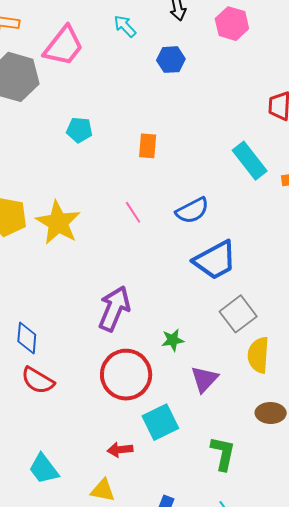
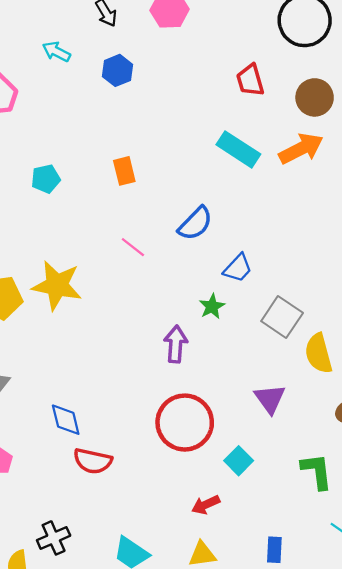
blue trapezoid: (215, 260) -> (238, 268), size x0.6
purple arrow: (114, 309) -> (176, 344), moved, size x0.7
green star: (173, 340) -> (212, 306), moved
cyan square: (160, 422) -> (239, 461), size x0.7

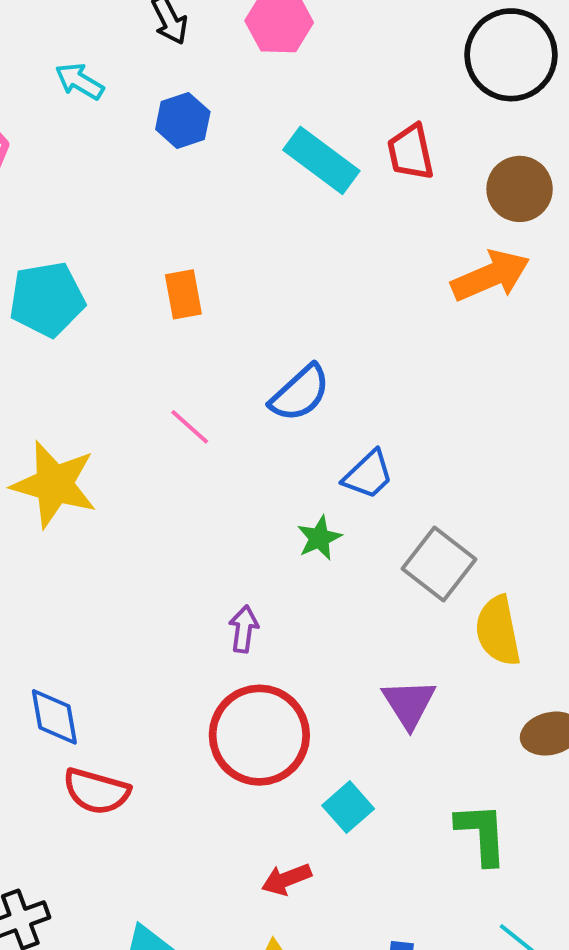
cyan rectangle: (238, 149) -> (321, 160), moved
cyan pentagon: (46, 179) -> (47, 299), size x1.5
purple arrow: (176, 344) -> (244, 629), moved, size x0.7

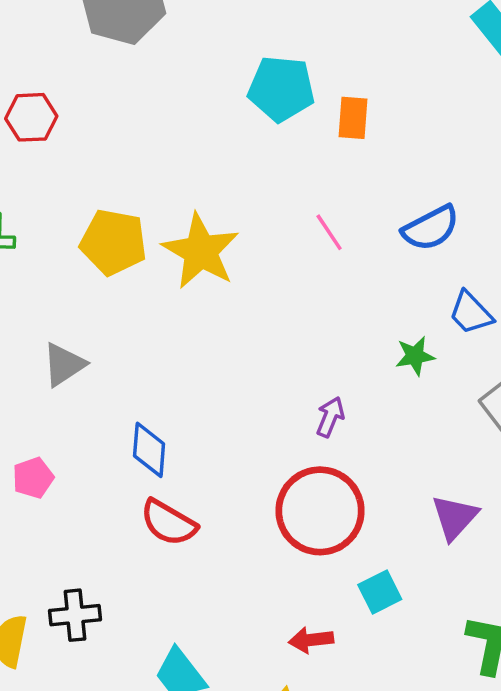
cyan pentagon: (47, 299) -> (281, 89), moved
blue trapezoid: (368, 475) -> (471, 313), turned 75

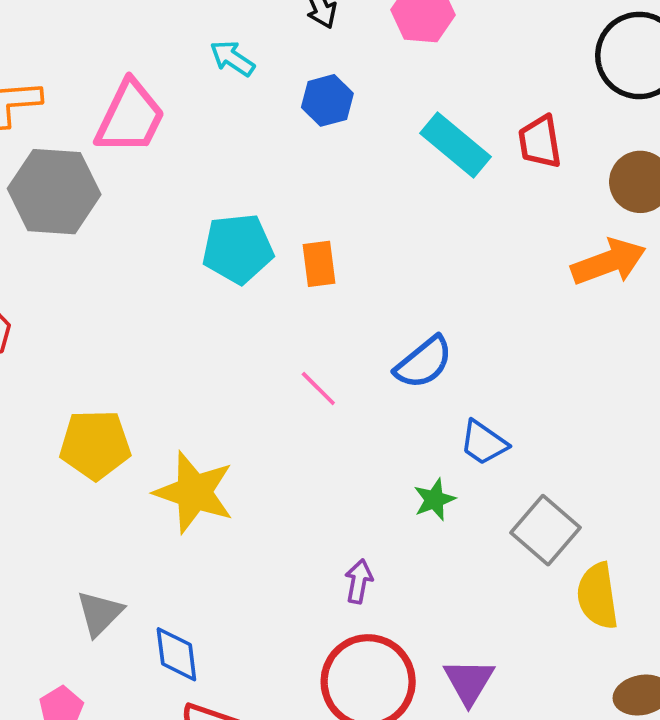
yellow star: (201, 251) -> (194, 492), moved
gray triangle: (64, 365) -> (100, 613), moved
purple triangle: (455, 517) -> (469, 681), moved

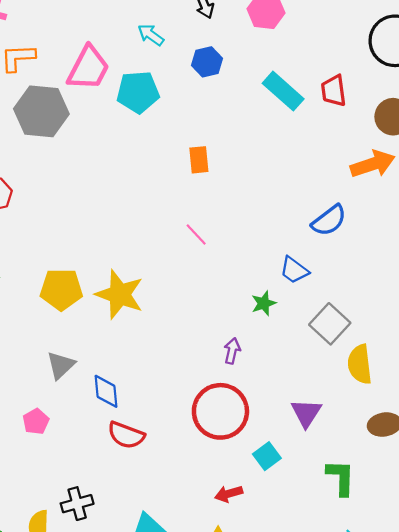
cyan pentagon: (238, 249) -> (138, 92), moved
blue semicircle: (424, 362) -> (329, 220), moved
yellow pentagon: (95, 445) -> (61, 289), moved
purple arrow: (359, 581) -> (232, 351), moved
purple triangle: (469, 681) -> (306, 413), moved

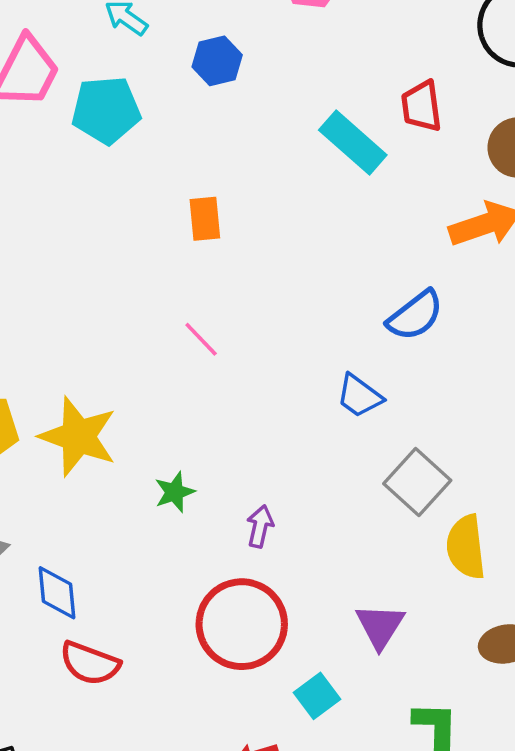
cyan rectangle: (283, 91) -> (353, 142), moved
green star: (264, 303) -> (175, 492), moved

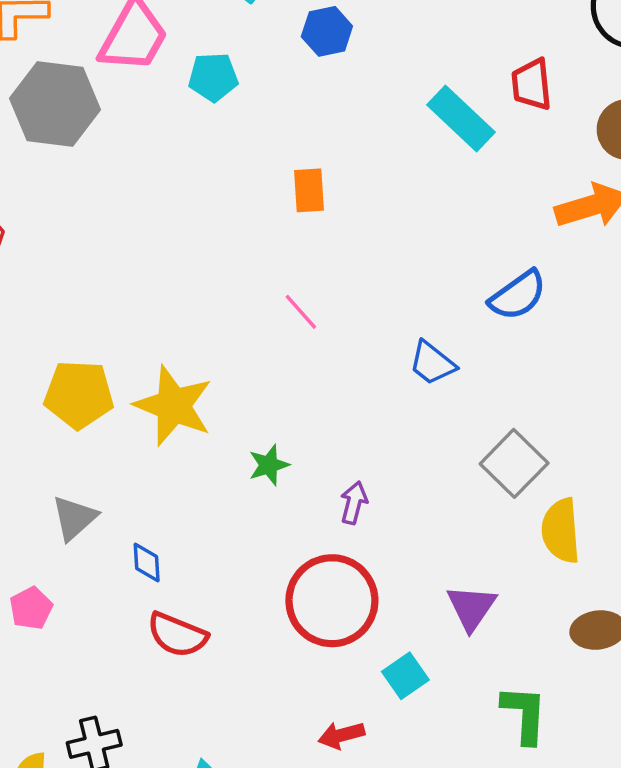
cyan pentagon: (106, 110) -> (213, 77), size x0.7
blue trapezoid: (359, 396) -> (432, 363), moved
blue diamond: (57, 593) -> (147, 562), size x0.7

